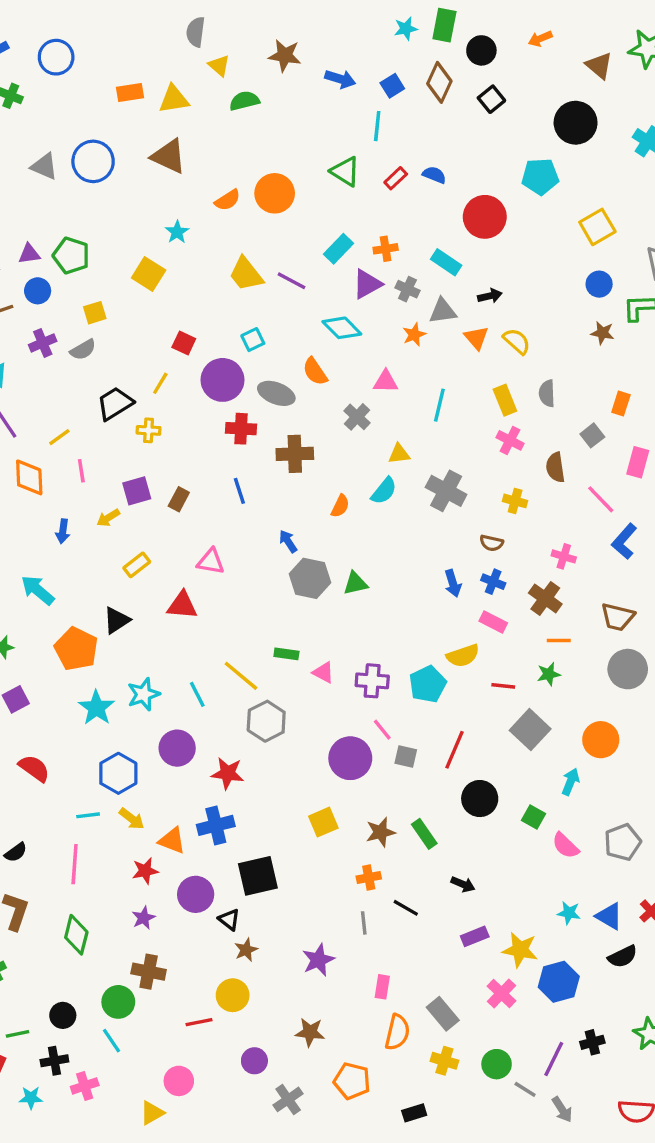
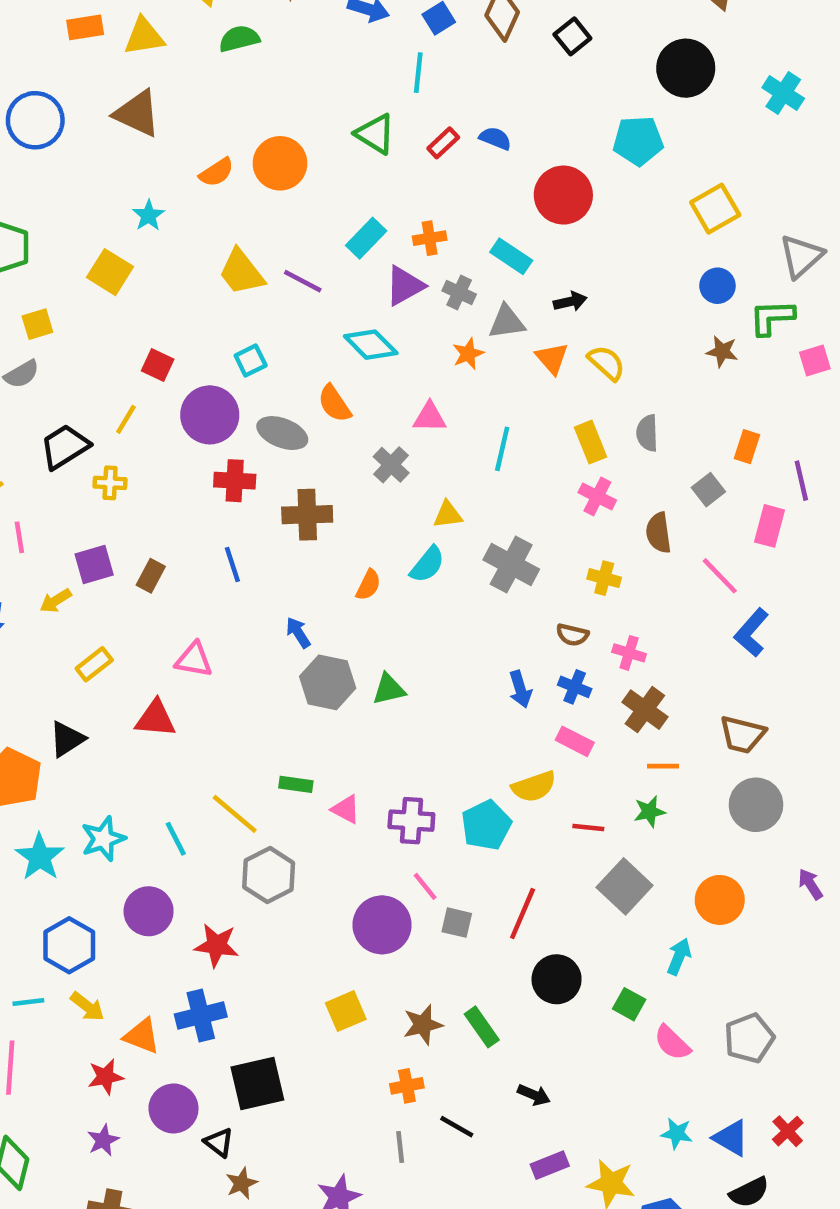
pink cross: (564, 556) -> (629, 653), moved

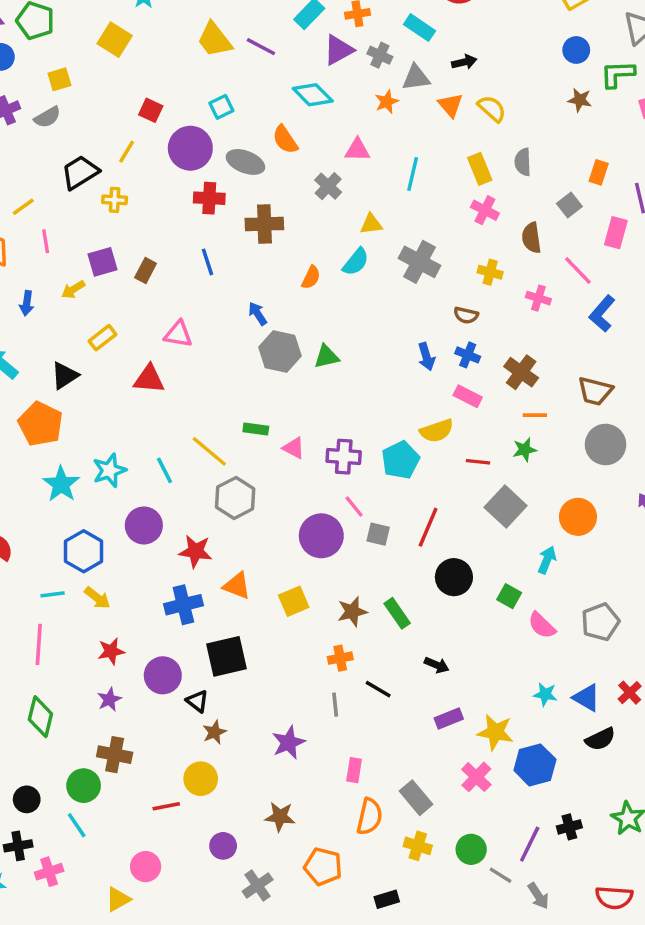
pink cross: (629, 653) -> (538, 298), moved
black triangle: (67, 739) -> (65, 376), moved
orange triangle: (142, 1036) -> (237, 586), moved

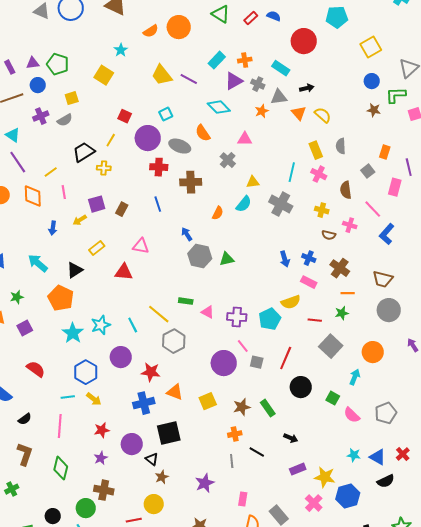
cyan line: (413, 174) -> (292, 172), moved
brown semicircle: (466, 315) -> (329, 235), moved

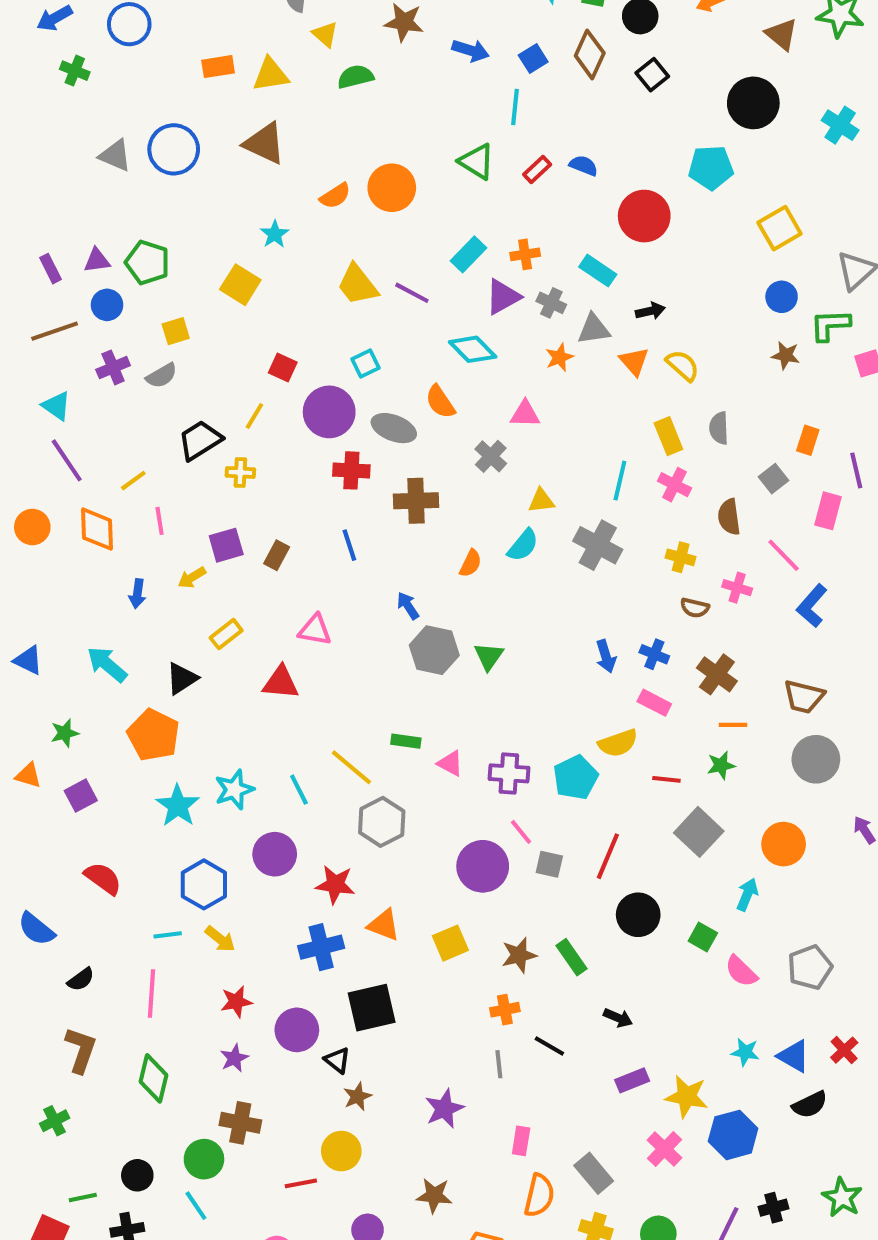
green triangle: (227, 259) -> (489, 656), turned -42

